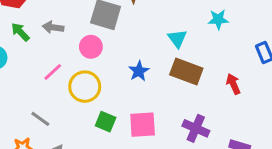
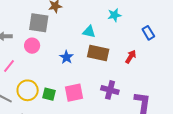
cyan triangle: (177, 39) -> (89, 32), turned -32
red arrow: (233, 84) -> (131, 57), turned 64
yellow circle: (85, 87) -> (28, 90), moved

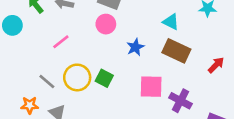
pink circle: (32, 46) -> (106, 24), moved
pink square: (74, 93) -> (151, 87), moved
green square: (49, 94) -> (104, 78), moved

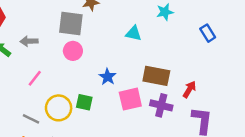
blue star: (135, 47) -> (107, 77), moved
brown rectangle: (176, 51) -> (156, 76), moved
red arrow: (216, 65) -> (189, 89), moved

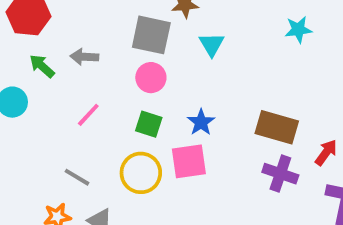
cyan triangle: (134, 33) -> (212, 44), moved, turned 42
pink square: (130, 99) -> (189, 161), moved
green square: (84, 102) -> (149, 124), moved
yellow circle: (59, 108) -> (141, 173), moved

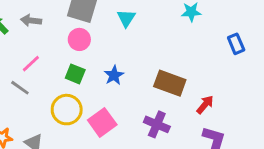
pink square: (189, 161) -> (102, 122), moved, turned -32
purple cross: (280, 174) -> (157, 124), moved
gray line: (77, 177) -> (20, 88), moved

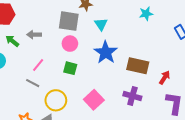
blue star: (114, 75) -> (106, 52), moved, size x1.6
yellow circle: (67, 110) -> (56, 100), moved

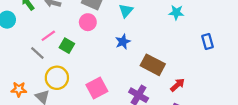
blue star: (106, 52) -> (123, 42), size x0.6
green square: (70, 68) -> (67, 46), moved

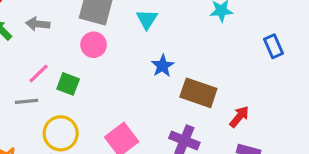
blue star: (123, 42) -> (163, 66), moved
gray line: (37, 53) -> (27, 101), turned -40

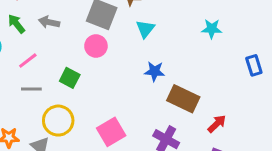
blue star: (163, 66) -> (154, 71), turned 30
pink line: (39, 74) -> (28, 61), moved

